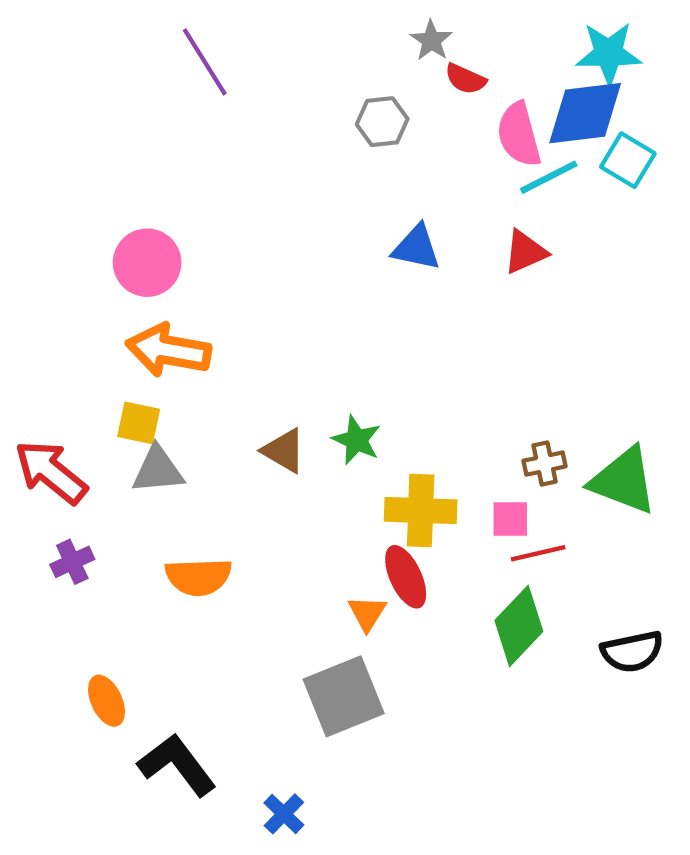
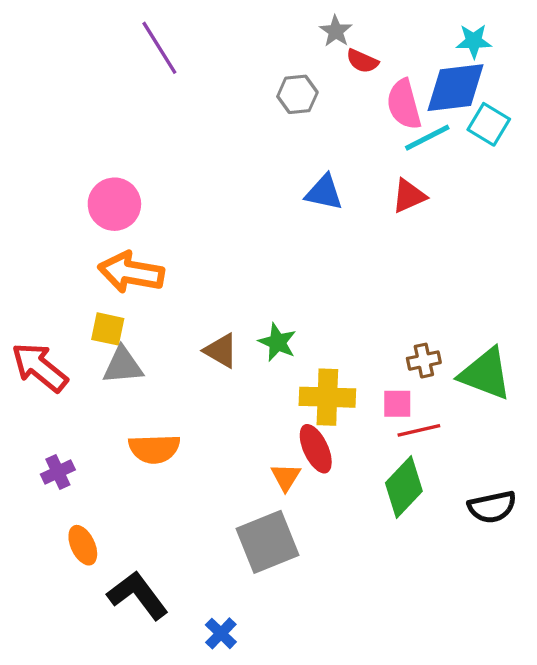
cyan star: (609, 53) -> (474, 41), size x0.7
purple cross: (72, 562) -> (58, 472), moved

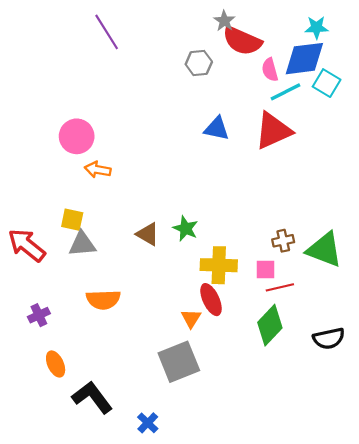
red semicircle: (362, 61) -> (242, 41), size x1.8
pink semicircle: (404, 104) -> (270, 70), size x0.7
red triangle: (409, 196) -> (273, 131), size x1.6
orange arrow: (131, 272) -> (98, 170), moved, size x0.6

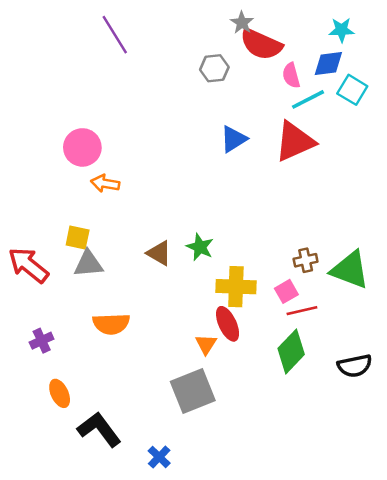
blue diamond: (304, 59) -> (328, 63), size x0.7
blue triangle: (217, 129) -> (234, 139), turned -44
pink square: (265, 270) -> (286, 291), turned -30

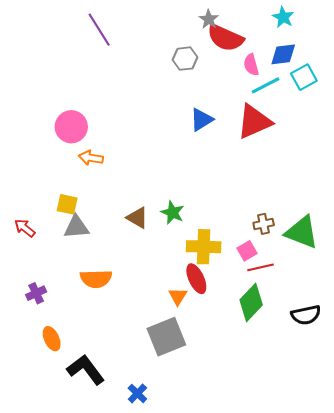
cyan star: (342, 30) -> (283, 17), moved, turned 30
cyan square: (352, 90) -> (304, 77), turned 30
red arrow: (28, 265) -> (25, 228), size x0.6

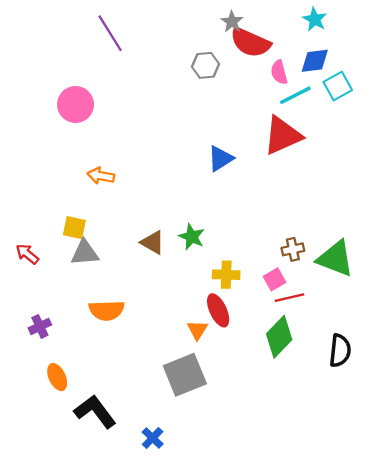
blue triangle: (202, 120) -> (220, 159), moved
pink circle: (71, 127) -> (76, 104), moved
yellow cross: (204, 247) -> (226, 275), size x0.7
black semicircle: (306, 315) -> (340, 351), turned -72

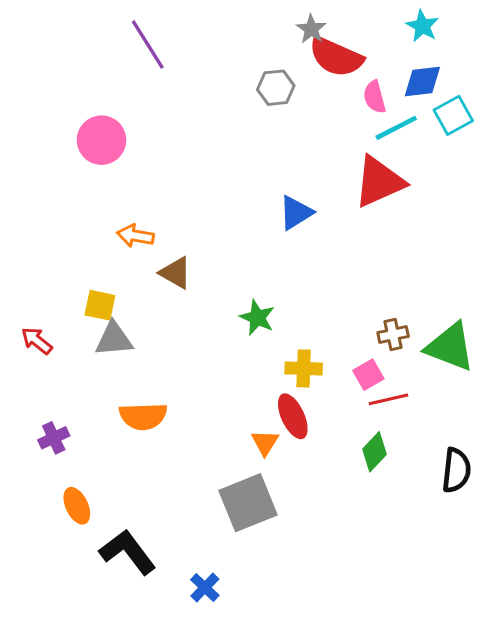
brown triangle: (153, 242) -> (176, 273), moved
green diamond: (279, 337) -> (375, 452), size x0.7

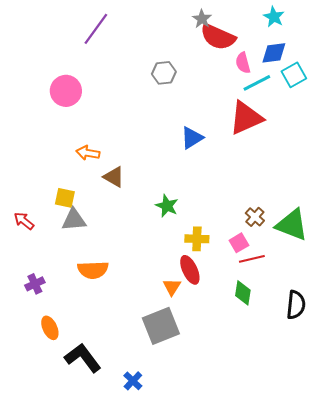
purple line: (148, 44) -> (96, 29), turned 68
gray hexagon: (276, 88) -> (164, 73), moved
brown cross: (393, 335) -> (255, 217), turned -36
green diamond: (375, 452) -> (243, 293), turned -35

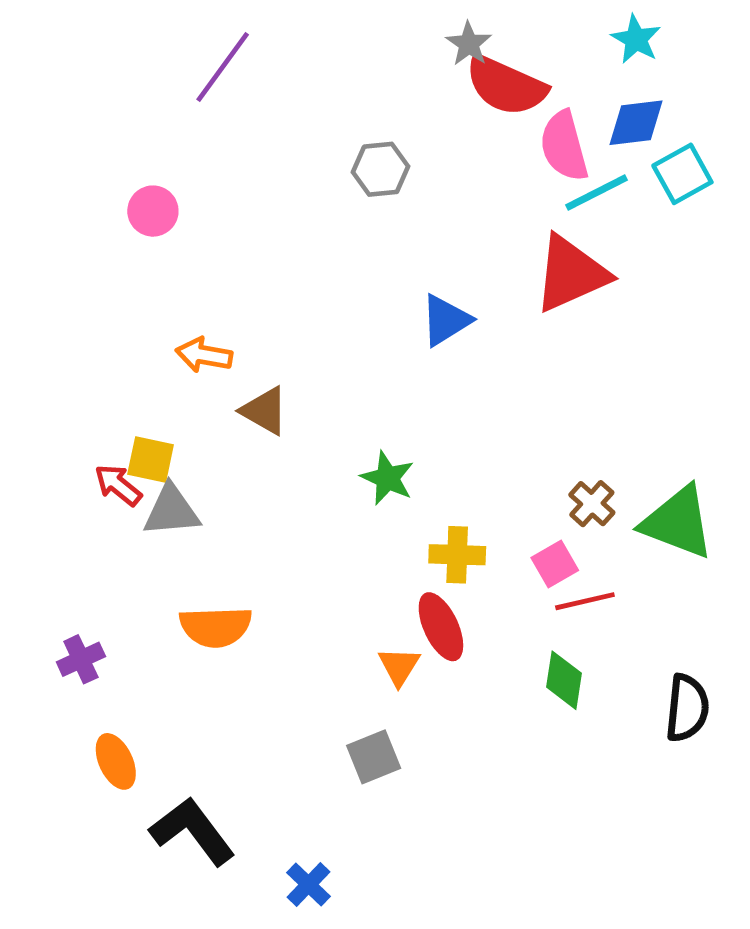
pink semicircle: (243, 63) -> (564, 146), size x1.4
pink circle: (66, 91) -> (153, 211), size x0.7
red arrow: (24, 221) -> (118, 485), moved
gray square: (161, 326) -> (374, 757), size x0.6

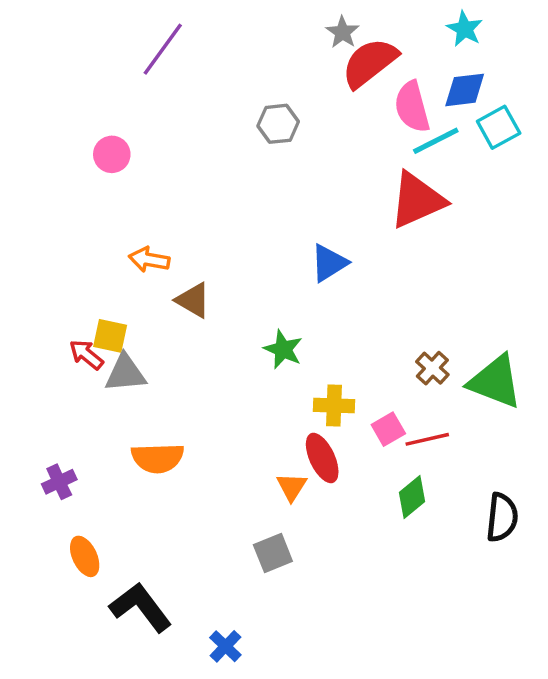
red semicircle: (506, 86) -> (370, 63), turned 118
blue triangle: (446, 320) -> (329, 263), moved
pink square: (555, 564) -> (388, 429), moved
green diamond: (564, 680) -> (412, 497), turned 42

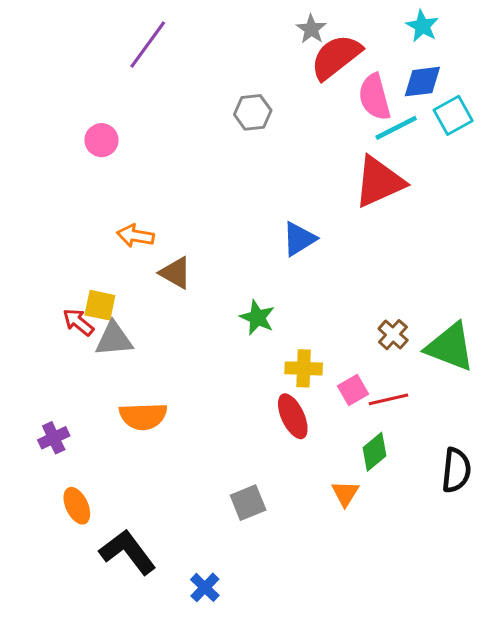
orange triangle: (292, 487) -> (345, 493), moved

